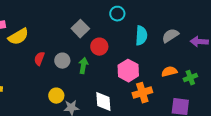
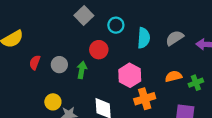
cyan circle: (117, 14) -> (116, 25), moved
gray square: (80, 29) -> (84, 16), moved

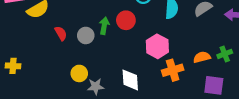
red semicircle: (35, 62) -> (61, 33), turned 128
green arrow: (82, 70) -> (104, 26), moved
orange semicircle: (173, 76) -> (202, 57), moved

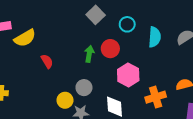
gray circle: (86, 35) -> (84, 88), moved
pink hexagon: (157, 46) -> (128, 75), moved

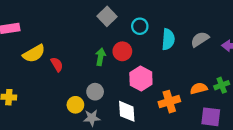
yellow semicircle: (25, 38) -> (34, 53), moved

